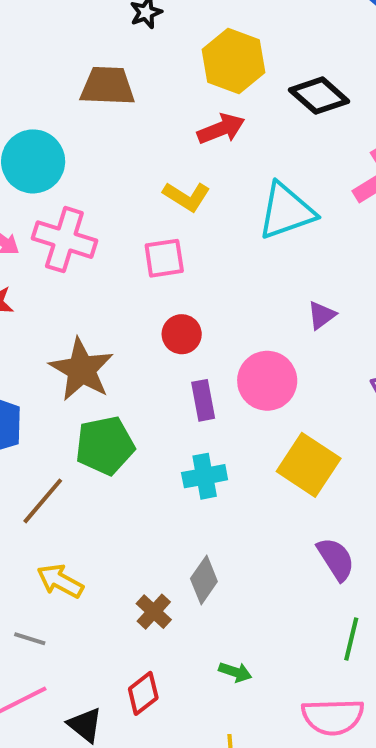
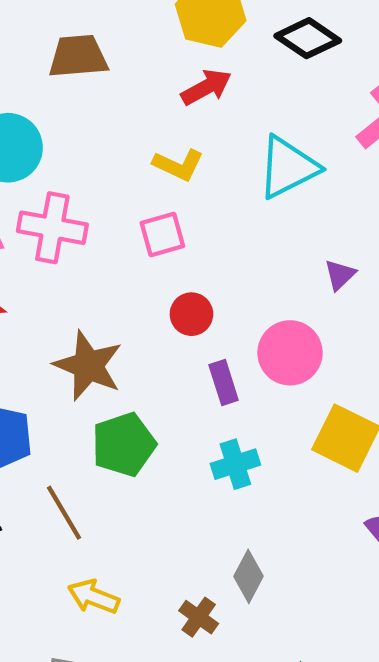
brown line: (43, 501) -> (64, 513), turned -64

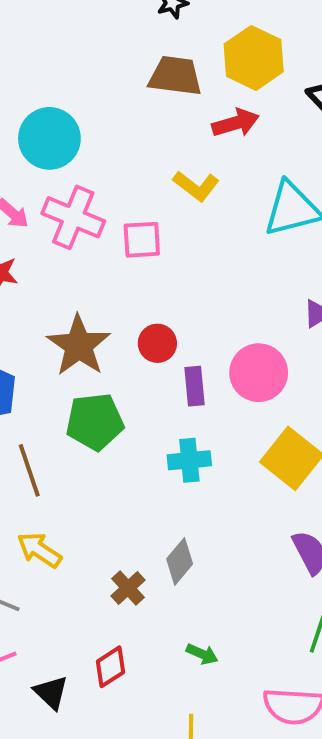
brown trapezoid: (78, 56) -> (175, 76), moved
pink square: (162, 234) -> (142, 240), moved
red circle: (191, 314) -> (157, 343), moved

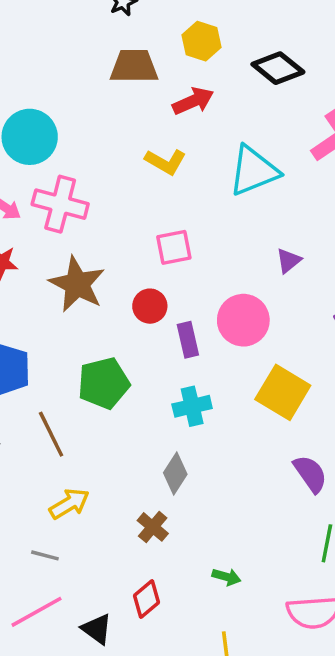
yellow hexagon: (254, 58) -> (202, 41), size x0.7
pink square: (142, 240) -> (174, 247), moved
brown star: (79, 346) -> (77, 284), moved
yellow arrow: (39, 550) -> (69, 504), turned 123
gray diamond: (180, 561) -> (175, 473), moved

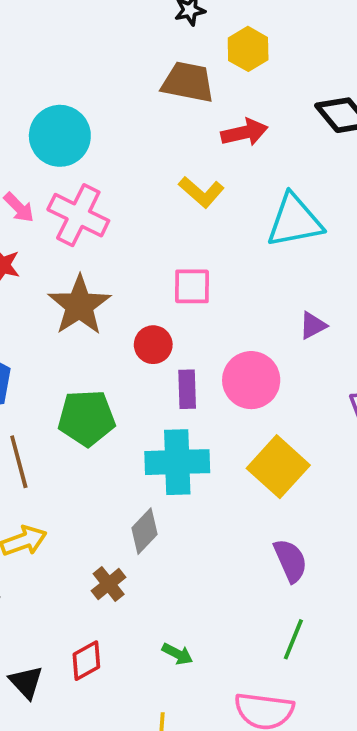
yellow hexagon: (202, 41) -> (248, 49), moved
cyan cross: (192, 406) -> (177, 462), size x1.5

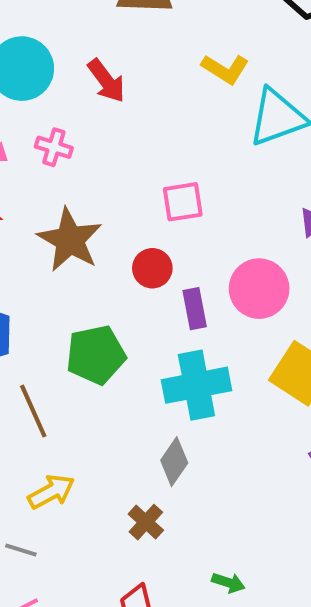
red arrow: (244, 132) -> (106, 81), moved, turned 75
yellow L-shape: (201, 192) -> (225, 69), moved
pink cross: (78, 215) -> (54, 147), size x0.6

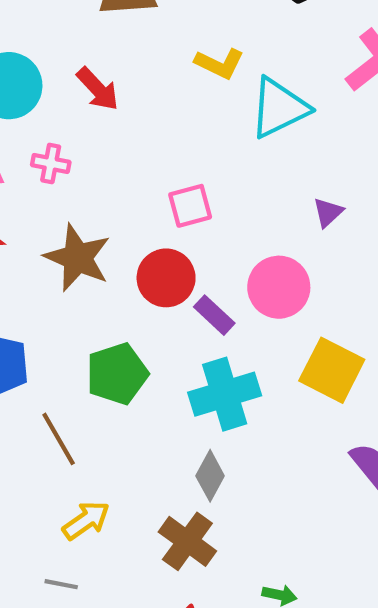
red circle: (152, 268) -> (166, 278), size x1.4
purple rectangle: (195, 309) -> (214, 315), turned -30
brown cross: (146, 522) -> (187, 541), size x1.5

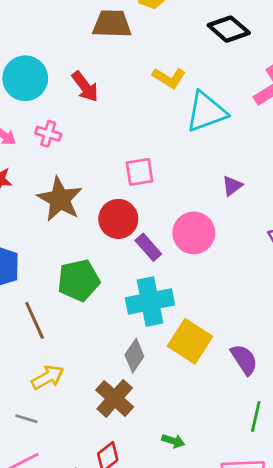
yellow square: (332, 370) -> (190, 341), moved

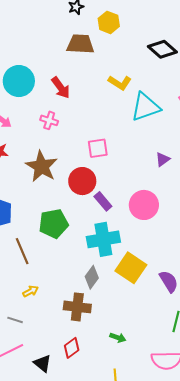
pink cross: (48, 134) -> (49, 120), moved
pink circle: (194, 233) -> (144, 205), moved
yellow arrow: (48, 377) -> (31, 291), size x0.7
brown cross: (115, 398) -> (77, 307), turned -36

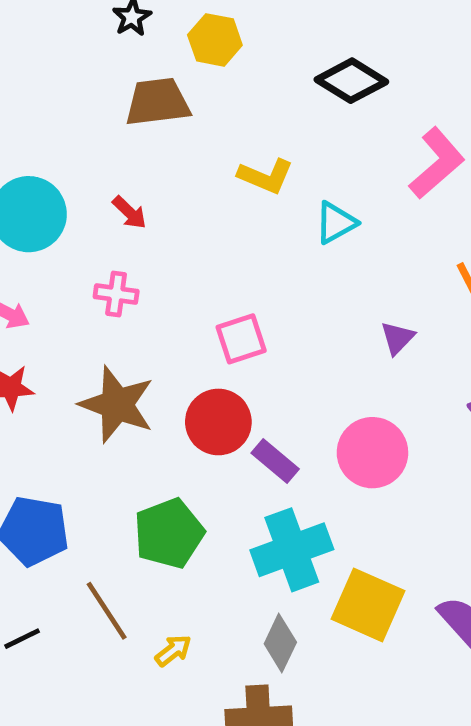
red arrow: (61, 88) -> (129, 212), size x0.7
cyan triangle: (145, 107) -> (336, 223), size x0.6
yellow arrow: (31, 291) -> (173, 651), moved

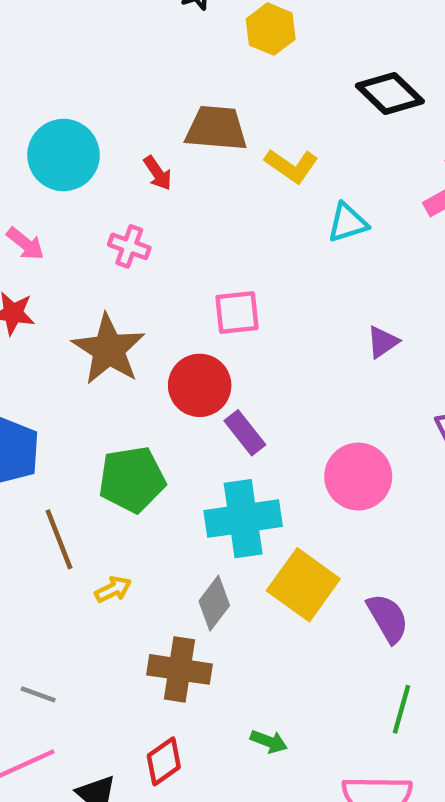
brown trapezoid: (158, 102) -> (216, 128), moved
pink circle: (372, 453) -> (358, 477), moved

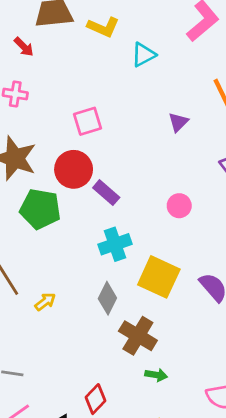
pink circle: (358, 477) -> (179, 206), size x0.6
green pentagon: (132, 479) -> (40, 209), moved, turned 30
cyan cross: (243, 519) -> (115, 244), size x0.7
brown cross: (179, 669) -> (138, 336), moved, turned 33

